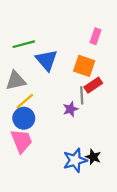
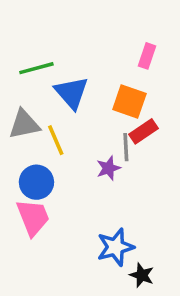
yellow line: (25, 101) -> (56, 140), moved, turned -72
black star: (93, 157) -> (142, 275), moved

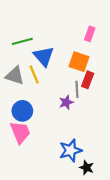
gray triangle: (24, 124) -> (15, 76), turned 30
red rectangle: (143, 131) -> (88, 80), turned -35
yellow line: (56, 140) -> (34, 74), moved

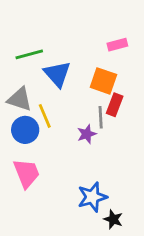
pink rectangle: (90, 34) -> (117, 45), turned 56
yellow line: (34, 74) -> (45, 116), moved
blue circle: (22, 111) -> (25, 130), moved

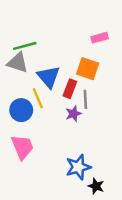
blue triangle: (57, 74) -> (49, 77), moved
gray triangle: (20, 99) -> (18, 63), moved
red rectangle: (115, 105) -> (70, 89), moved

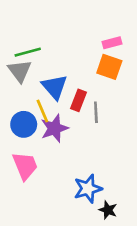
gray triangle: (18, 63) -> (20, 71), turned 35
orange square: (88, 69) -> (109, 67), moved
purple star: (73, 114) -> (54, 128), moved, size x1.5

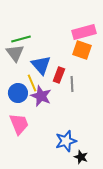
pink rectangle: (112, 43) -> (84, 32), size x1.6
purple star: (54, 128) -> (41, 96), turned -30

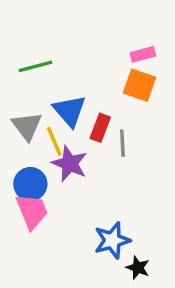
pink rectangle: (84, 32) -> (143, 54), size x0.6
gray triangle: (15, 53) -> (27, 126), moved
blue circle: (18, 93) -> (30, 184), moved

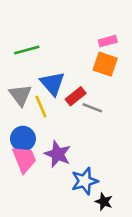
red rectangle: (100, 128) -> (76, 96), turned 30
gray line: (122, 143) -> (92, 108), turned -66
purple star: (70, 164) -> (58, 154), moved

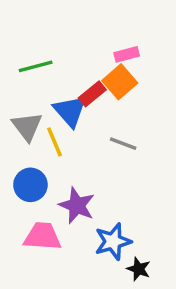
pink rectangle: (108, 41) -> (127, 54), moved
orange square: (105, 64) -> (120, 82), moved, turned 30
red rectangle: (76, 96) -> (92, 94), moved
pink trapezoid: (24, 159) -> (42, 236), moved, turned -64

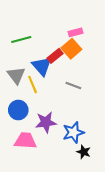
purple star: (77, 205) -> (46, 122), turned -30
blue star: (113, 241) -> (73, 132), moved
black star: (139, 269) -> (84, 152), moved

